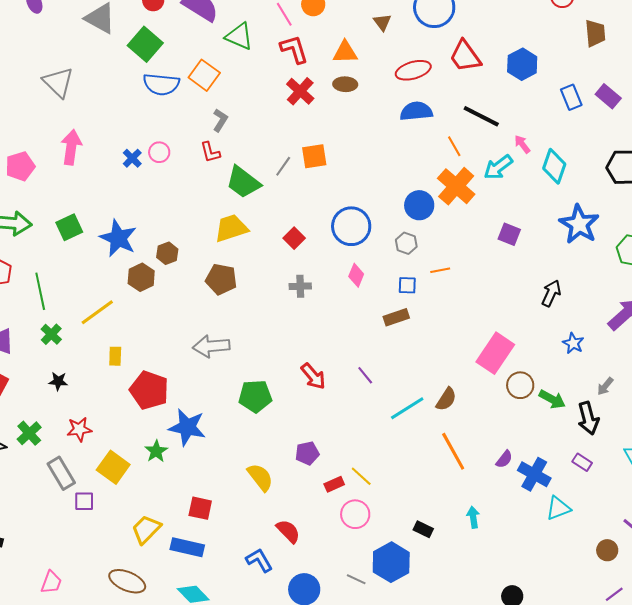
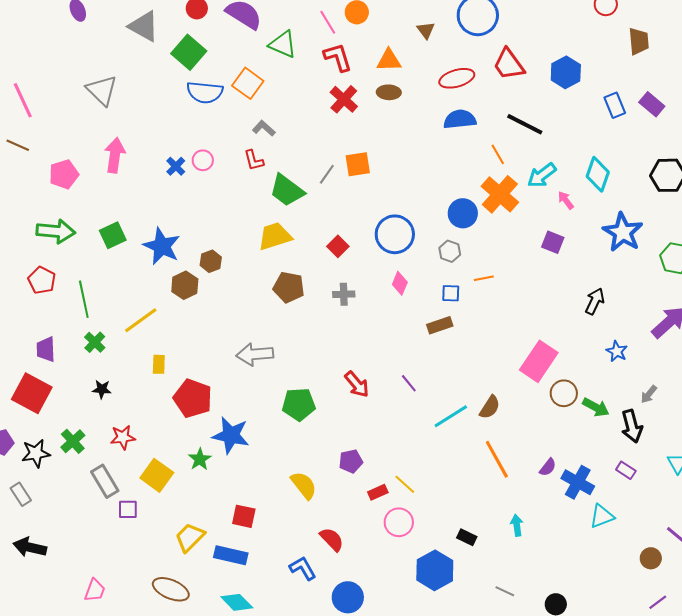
gray L-shape: (220, 120) -> (264, 128), turned -80
pink arrow: (522, 144) -> (566, 200), moved
brown pentagon: (221, 279) -> (289, 287), moved
gray line: (356, 579) -> (505, 591), moved

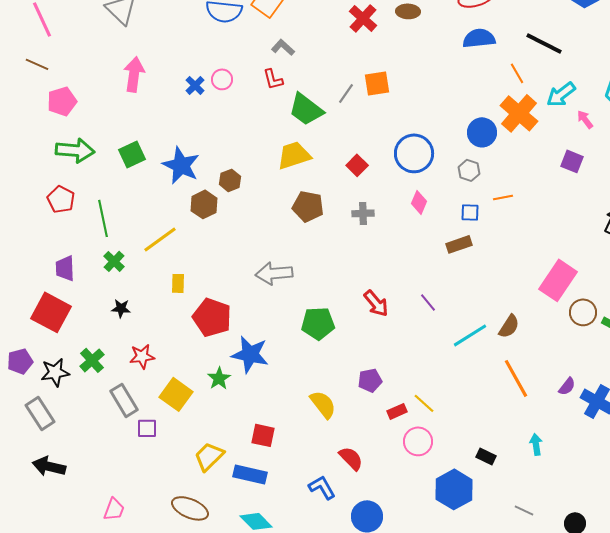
pink pentagon: (64, 174) -> (62, 101), moved
gray rectangle: (21, 494) -> (40, 413), size x1.4

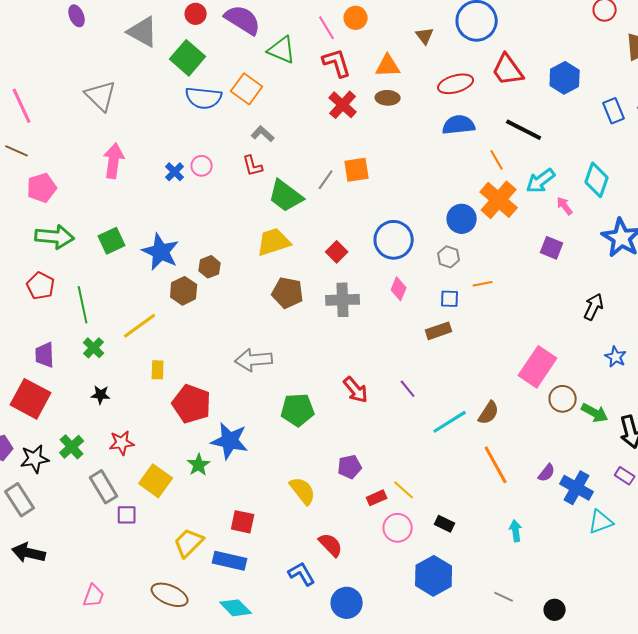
gray cross: (363, 213) -> (343, 300), size x1.5
black rectangle: (486, 456) -> (445, 524), moved

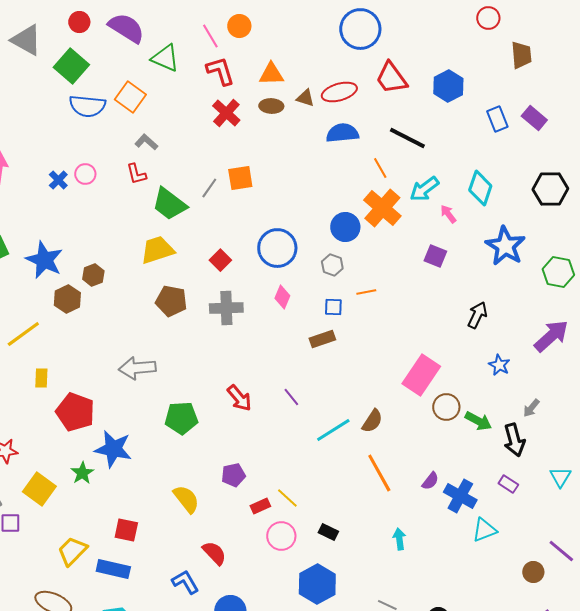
brown triangle: (425, 36) -> (305, 98), moved, turned -36

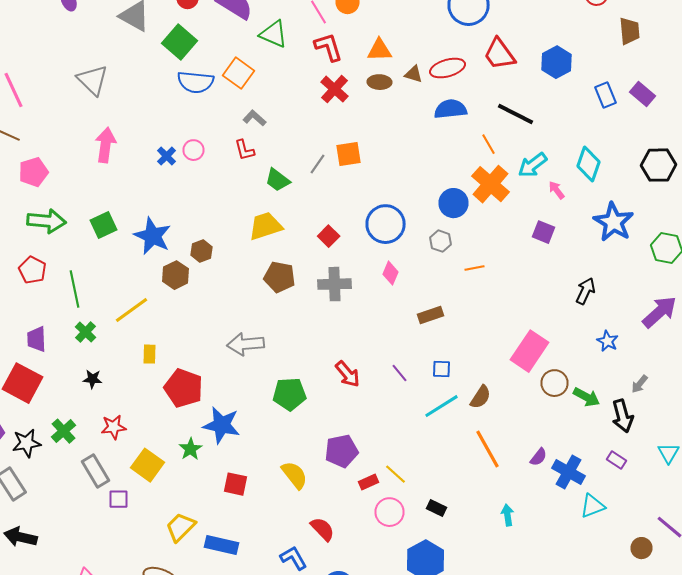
green trapezoid: (169, 204) -> (278, 180), size x0.7
blue square: (333, 307) -> (442, 369), moved
purple pentagon: (233, 475) -> (342, 451), size x1.4
red square: (126, 530) -> (236, 484), moved

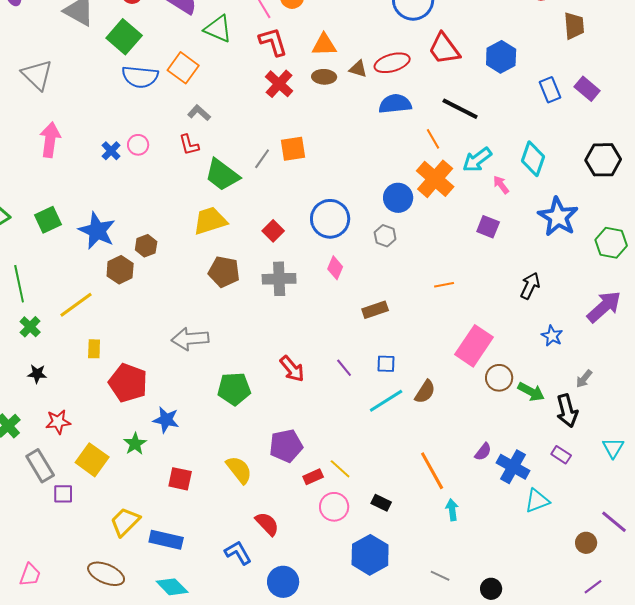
green trapezoid: (278, 180) -> (222, 175), size x1.4
orange line: (474, 268) -> (444, 285), moved
blue star: (222, 425) -> (166, 420), size x0.7
orange line: (488, 449) -> (432, 471), moved

